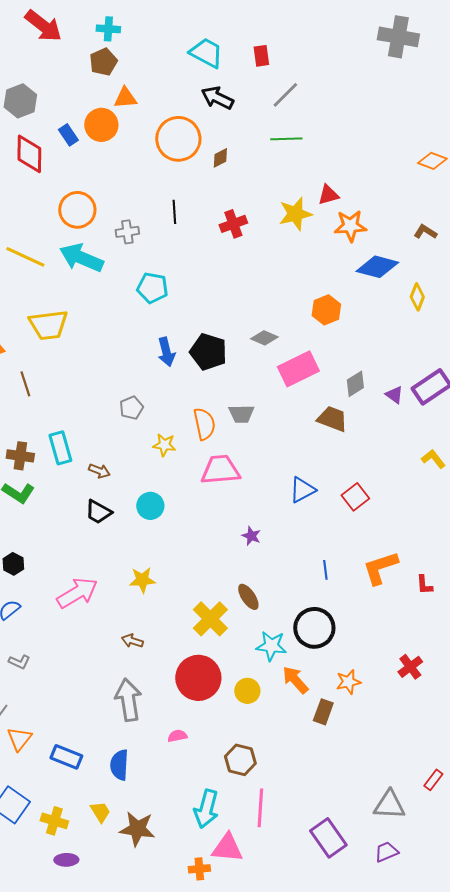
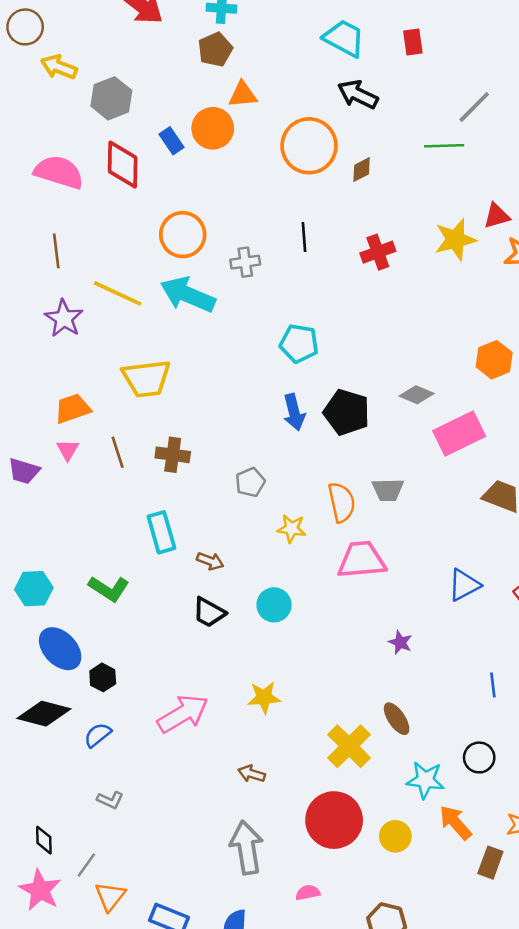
gray line: (285, 95) -> (474, 107), moved
cyan pentagon: (152, 288) -> (299, 343), moved
brown cross: (20, 456) -> (173, 455), moved
black circle: (314, 628) -> (479, 757), size x0.6

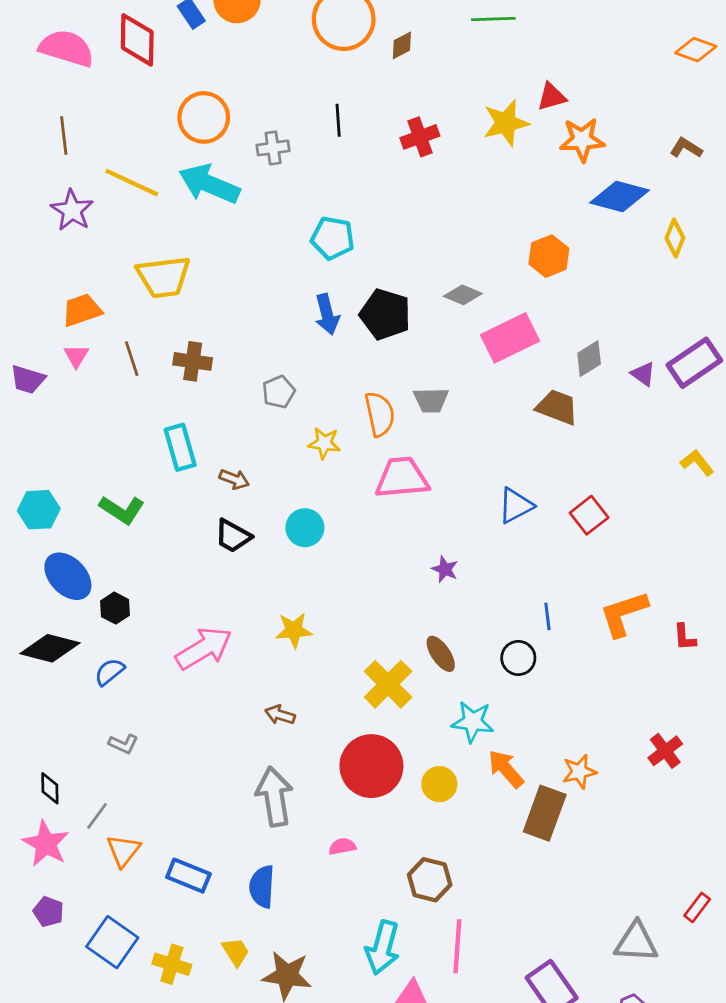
black circle: (479, 757) -> (518, 658), moved
brown rectangle: (490, 863) -> (545, 813), size x1.5

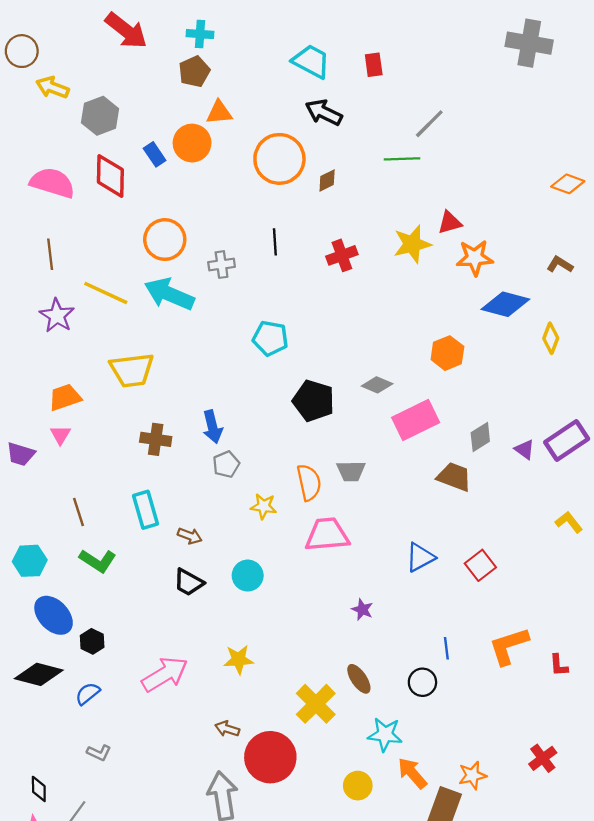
blue arrow: (327, 314) -> (212, 427), moved
brown line: (132, 359) -> (78, 512), moved
red circle: (371, 766) -> (270, 757), moved

